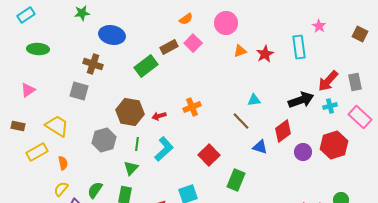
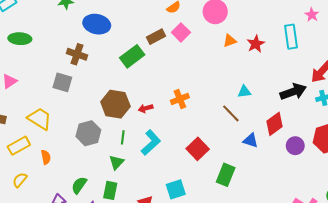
yellow semicircle: (61, 189) -> (20, 180), moved

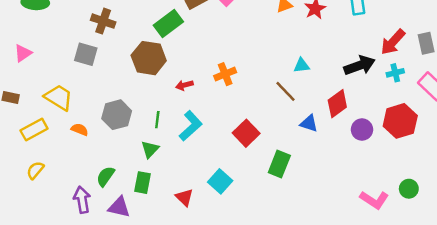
brown hexagon: (115, 104) -> (149, 58), moved
orange semicircle: (46, 157) -> (80, 130), moved, turned -56
cyan square: (176, 189) -> (220, 181), turned -30

